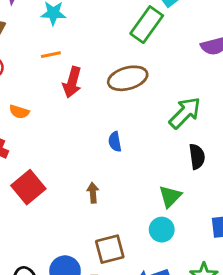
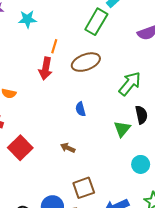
orange line: (51, 55) -> (54, 46), moved, turned -56
brown arrow: (93, 193) -> (68, 148), turned -56
green triangle: (170, 196) -> (122, 129), moved
cyan circle: (162, 230) -> (141, 164), moved

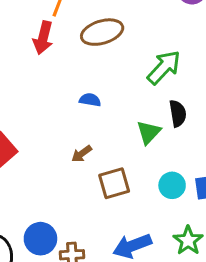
blue semicircle: (81, 109) -> (90, 100), turned 112
brown arrow: (68, 148) -> (82, 154), moved, turned -64
brown square: (84, 188) -> (114, 183), moved

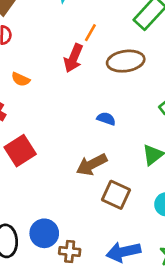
brown arrow: (82, 154) -> (92, 165), size x1.6
brown square: (114, 183) -> (116, 195), turned 32

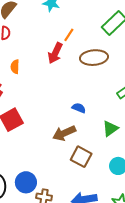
orange semicircle: (21, 79) -> (15, 67), turned 64
blue semicircle: (106, 119) -> (79, 108), moved

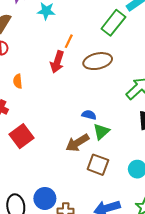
green triangle: (110, 129) -> (101, 132), moved

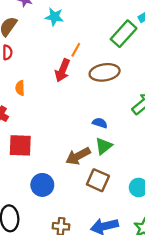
blue semicircle: (89, 115) -> (100, 123), moved
red square: (21, 136) -> (20, 145), turned 35
blue circle: (45, 198) -> (42, 185), moved

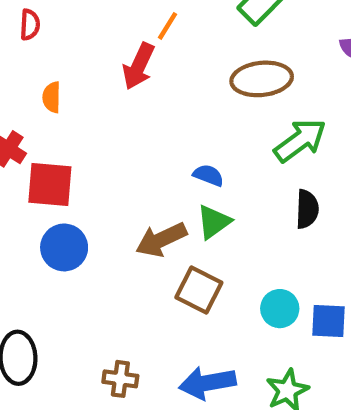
brown ellipse: (105, 72) -> (262, 79), moved
red square: (20, 145) -> (50, 185), moved
blue circle: (42, 185) -> (64, 247), moved

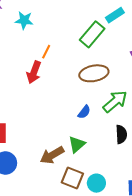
blue semicircle: (208, 175) -> (84, 112), moved, turned 112
cyan circle: (280, 309) -> (96, 183), moved

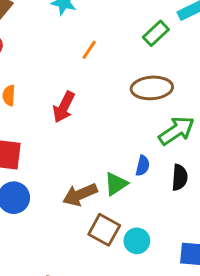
green rectangle: (92, 34) -> (156, 33), size x0.7
red arrow: (34, 72) -> (64, 107), moved
blue semicircle: (84, 112) -> (143, 166), moved, turned -32

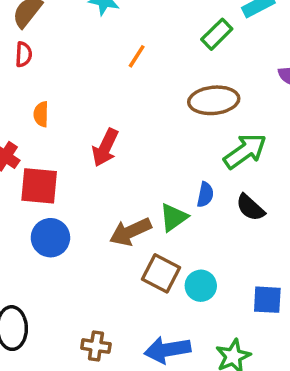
red arrow: (64, 107) -> (105, 148), moved
black semicircle: (180, 177) -> (250, 208), turned 130

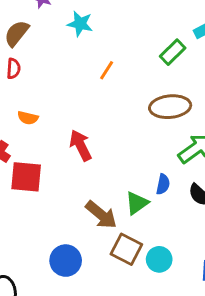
orange semicircle: (41, 114) -> (28, 118), turned -78
red arrow: (105, 148) -> (81, 145), turned 128
brown arrow: (130, 232) -> (101, 215), turned -116
blue circle: (50, 238) -> (66, 261), moved

